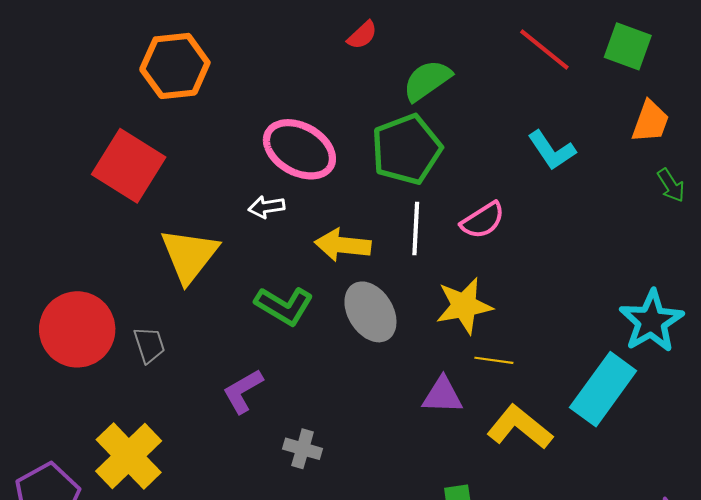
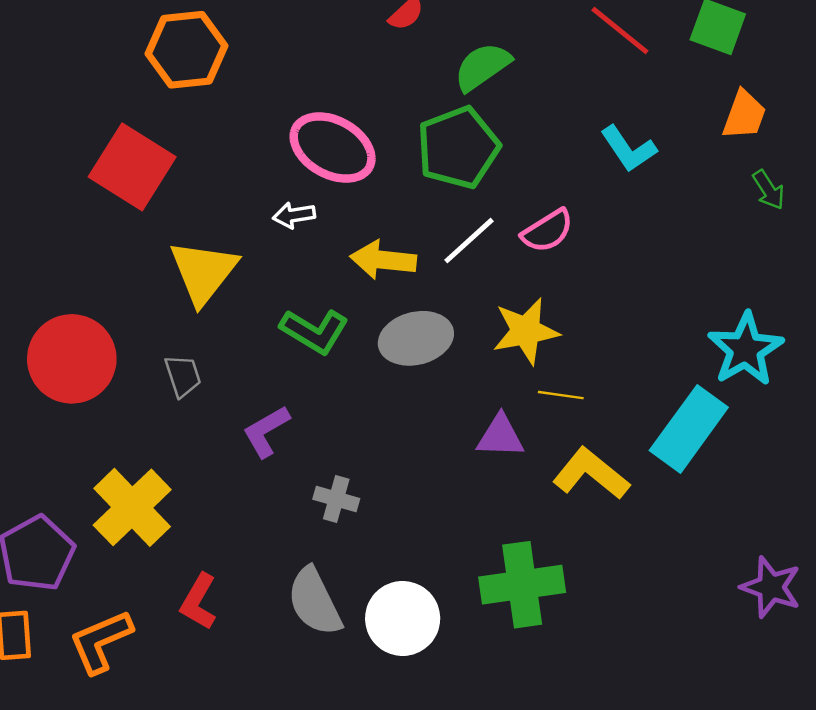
white line: (416, 229) -> (469, 241), turned 45
gray ellipse: (370, 312) -> (416, 338), turned -72
gray trapezoid: (149, 345) -> (183, 376), moved

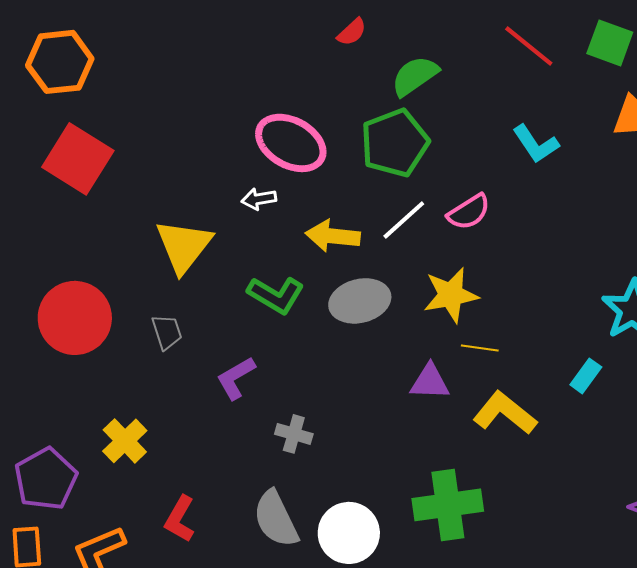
orange hexagon: (186, 50) -> (60, 62), moved
red square: (132, 167) -> (78, 159), moved
cyan rectangle: (689, 429) -> (586, 376), size x0.5
yellow cross: (132, 507) -> (125, 441), size x0.7

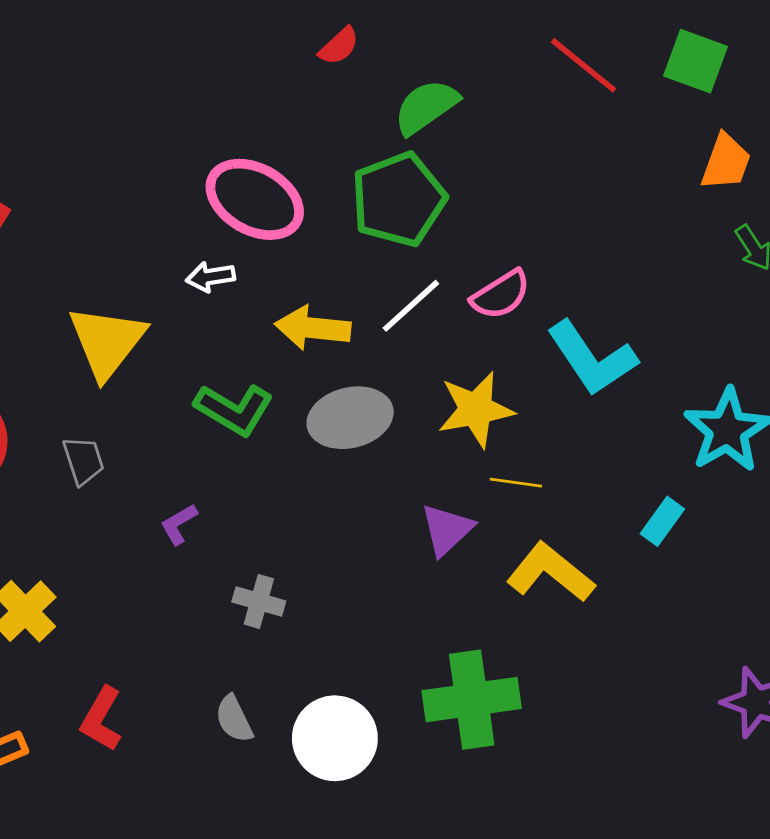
cyan L-shape: (536, 144) -> (592, 358), moved, size x1.4
purple L-shape: (236, 378) -> (179, 524), size x0.7
purple triangle: (430, 382) -> (447, 530), turned -45
gray semicircle: (276, 519) -> (234, 719), size x0.6

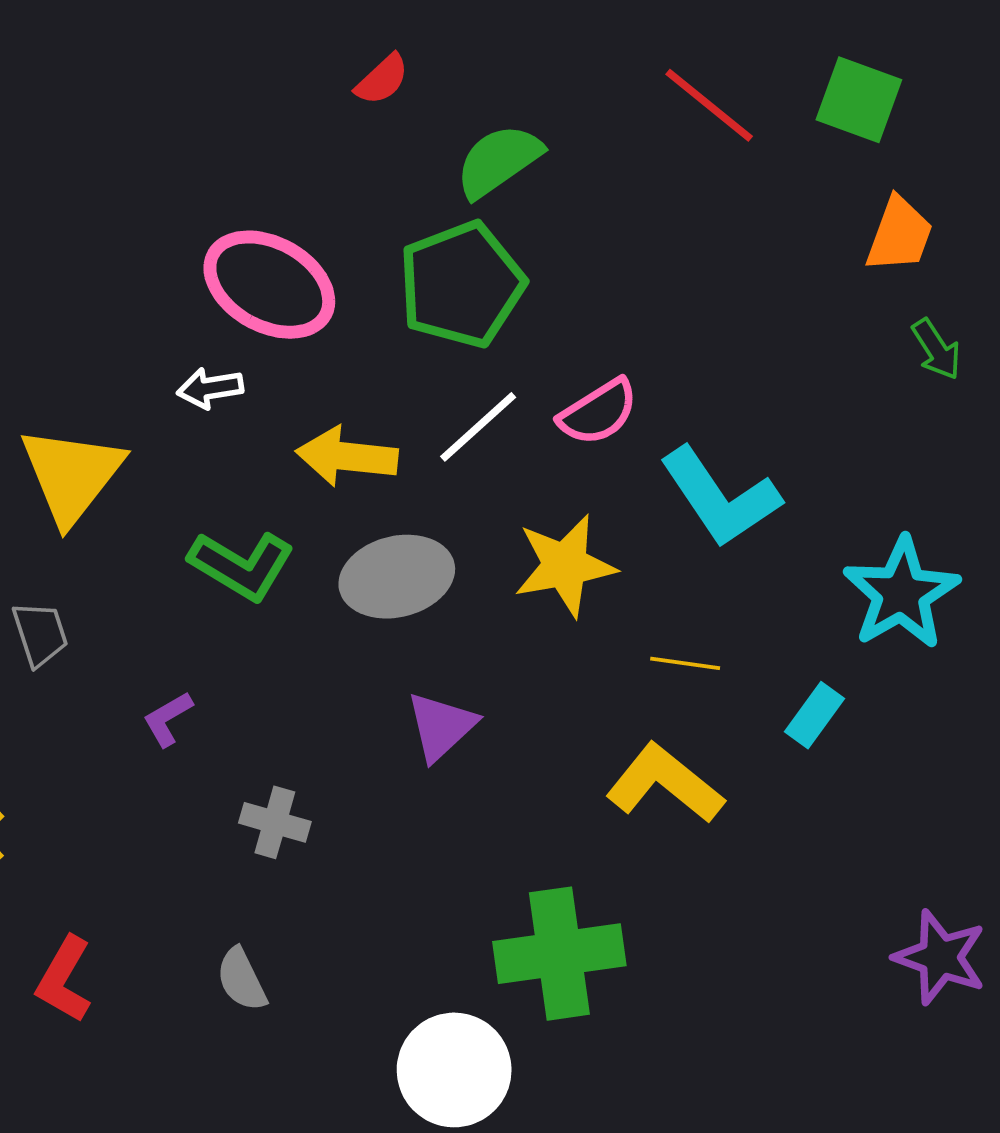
yellow line: (516, 483) -> (685, 663), moved
purple triangle: (447, 530) -> (441, 726), moved
white circle: (335, 738) -> (454, 1070), moved

